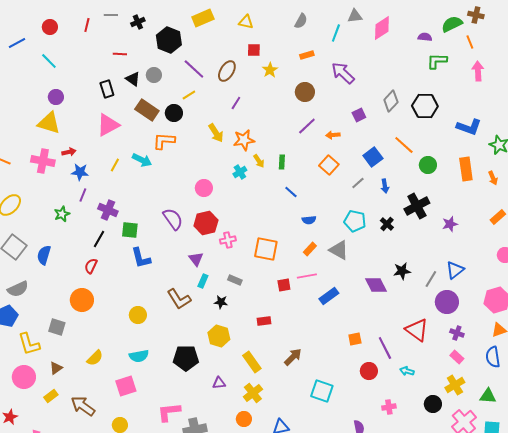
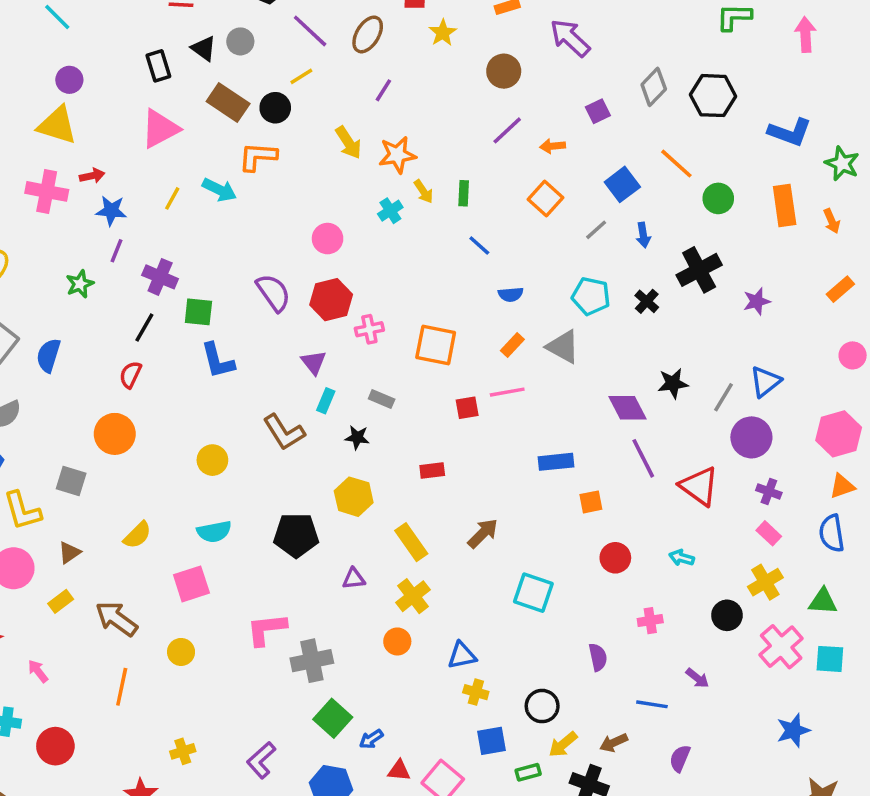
blue rectangle: (329, 296) -> (556, 462), moved, turned 30
purple line: (385, 348) -> (643, 458), moved

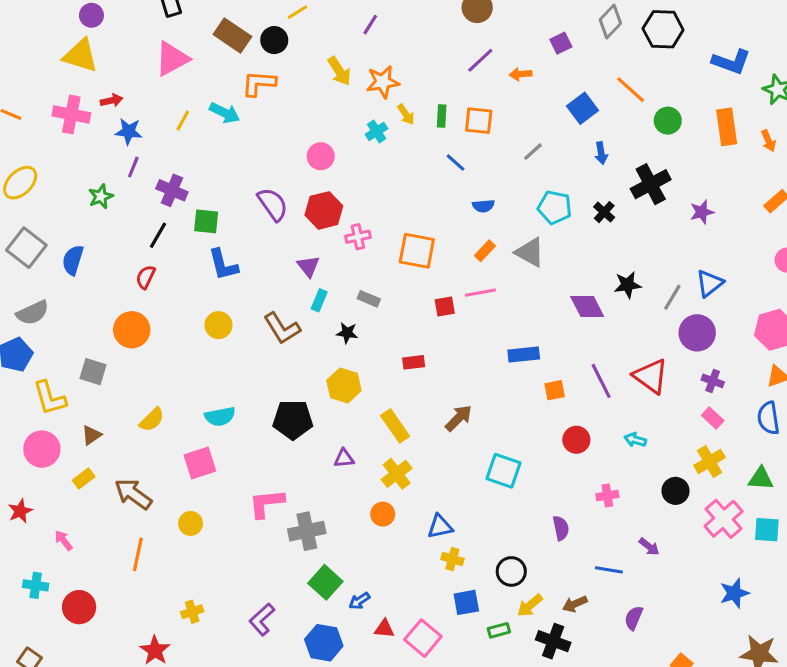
orange square: (546, 198) -> (479, 121), moved, turned -36
gray line: (596, 230) -> (533, 152), moved
purple line: (643, 458) -> (601, 381), moved
yellow circle: (212, 460) -> (218, 325), moved

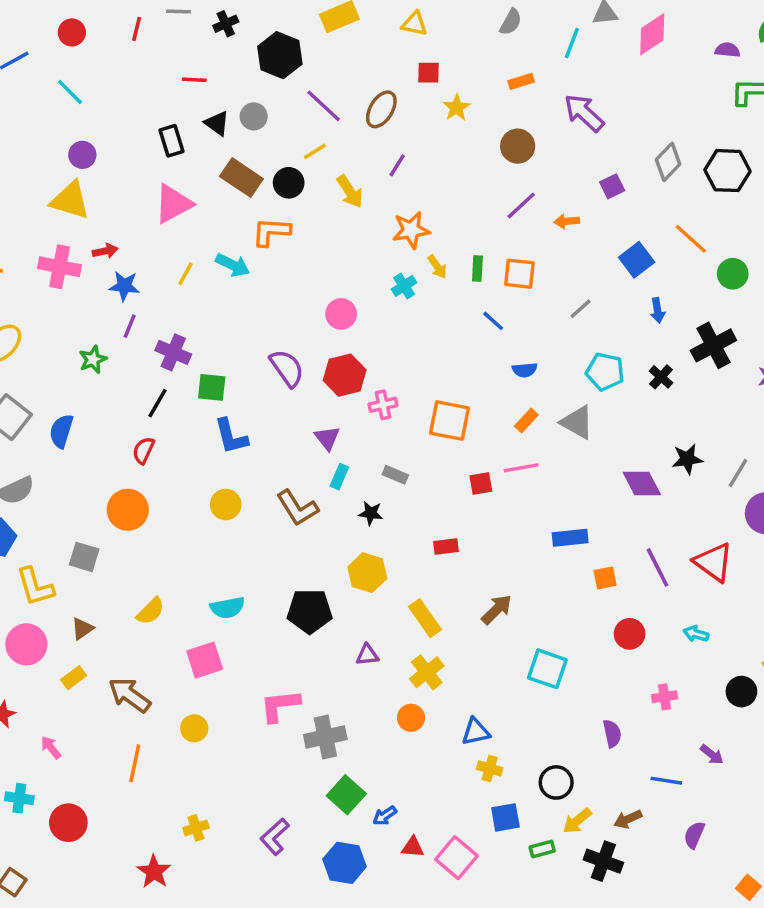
yellow arrow: (339, 71) -> (350, 192), moved

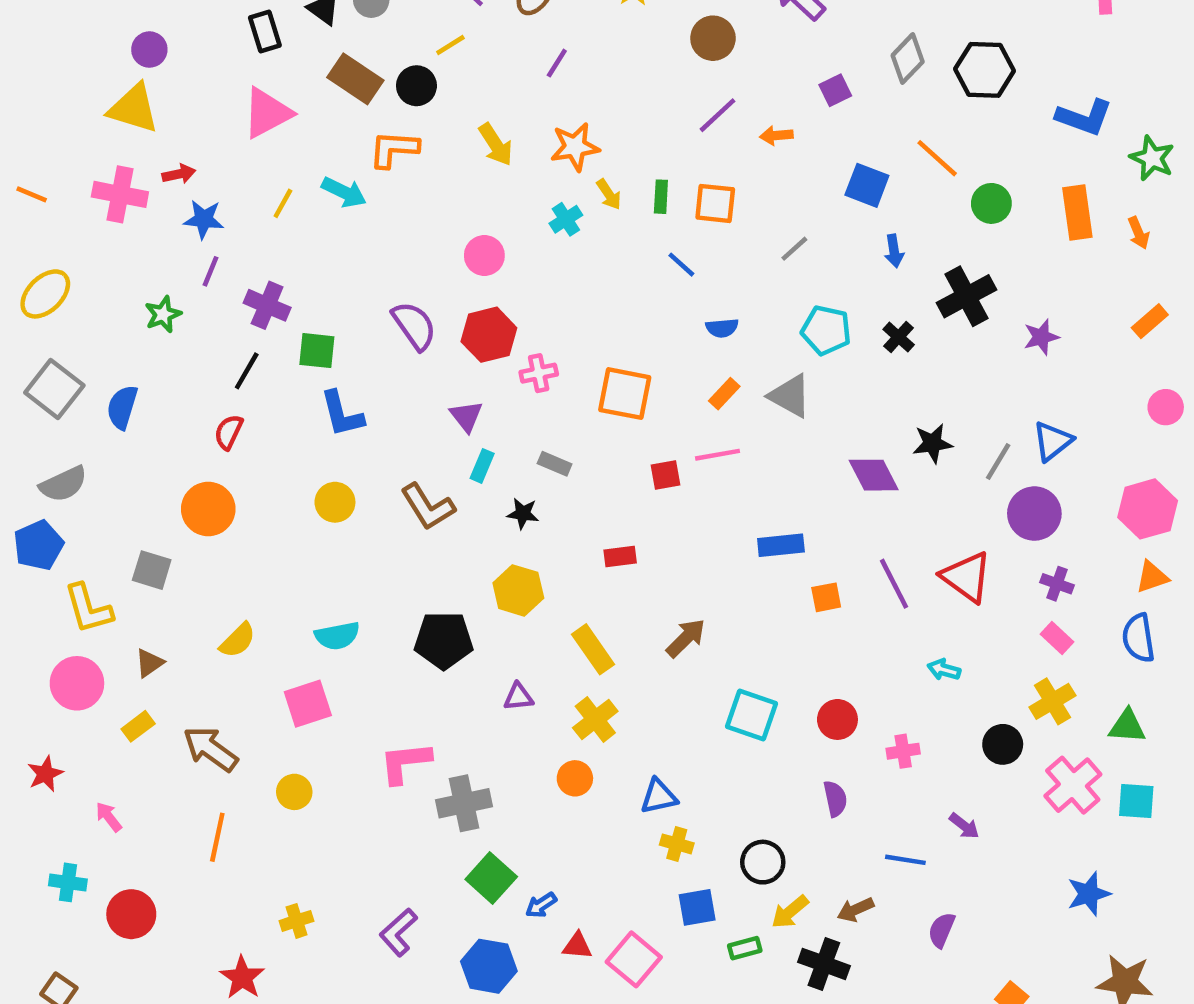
yellow arrow: (350, 192) -> (496, 145), moved
blue square: (637, 260) -> (867, 185), turned -32
red circle: (630, 634) -> (837, 719), moved

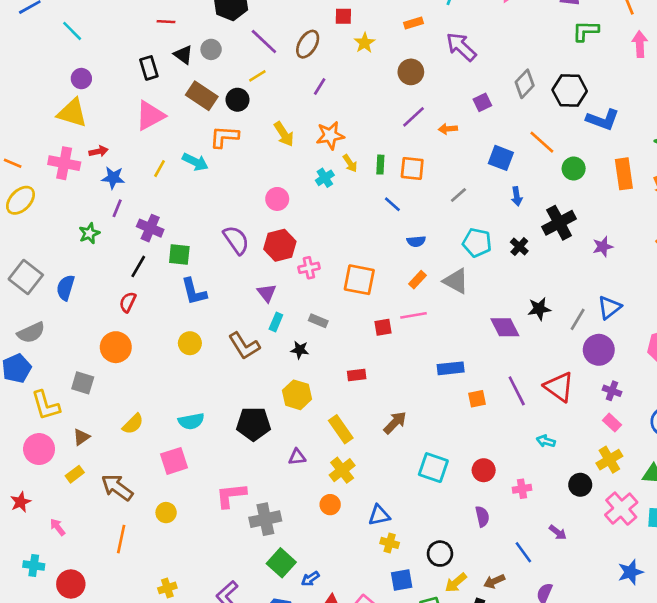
blue L-shape: (1084, 117) -> (603, 120), moved
yellow ellipse: (45, 294) -> (21, 200), moved
blue line: (905, 860) -> (523, 552), turned 45

